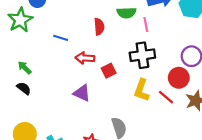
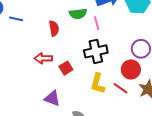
blue line: (61, 38) -> (16, 19), moved
purple triangle: (82, 93) -> (52, 98), moved

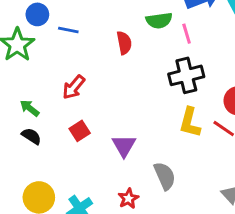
red arrow: (43, 58) -> (74, 87), moved, turned -48
red square: (66, 68) -> (80, 131), moved
purple triangle: (52, 98) -> (124, 146), turned 42

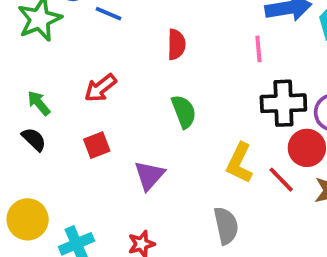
green semicircle: (159, 20) -> (184, 112), moved, turned -115
black cross: (186, 75) -> (283, 103), moved
gray semicircle: (165, 176) -> (226, 226), moved

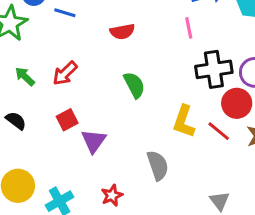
red semicircle: (176, 44) -> (122, 32), turned 85
green arrow: (39, 103) -> (25, 76), moved
purple triangle: (149, 175) -> (94, 141), moved
gray semicircle: (226, 226) -> (158, 165), moved

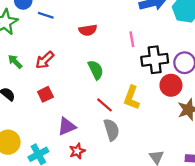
pink line: (189, 28) -> (132, 39), moved
red line: (219, 131) -> (104, 105), moved
purple triangle: (94, 141) -> (67, 126), moved, turned 30

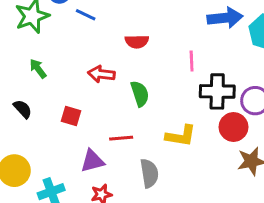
red arrow: (45, 60) -> (101, 74), moved, turned 42
red square: (45, 94) -> (71, 116), turned 35
yellow L-shape: (132, 98) -> (181, 136), turned -110
red line: (104, 105) -> (121, 138), moved, turned -54

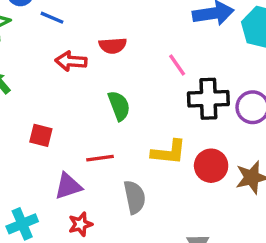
pink line: (192, 61) -> (177, 65), turned -30
red arrow: (101, 74) -> (71, 61), moved
red circle: (233, 127) -> (211, 166), moved

